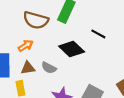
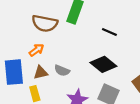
black diamond: (72, 49) -> (103, 64), moved

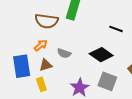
black line: (109, 32) -> (116, 29), moved
gray semicircle: (62, 71) -> (64, 53), moved

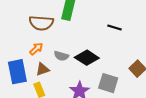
black diamond: (101, 55) -> (87, 58), moved

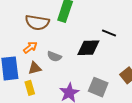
black diamond: (87, 58) -> (88, 48), moved, turned -40

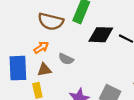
black diamond: (88, 48) -> (101, 35), moved

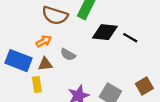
blue rectangle: (18, 68) -> (18, 61), turned -70

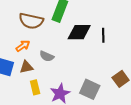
black line: (130, 38) -> (103, 35), turned 64
yellow rectangle: (37, 85) -> (35, 87), moved

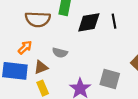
orange arrow: (23, 46) -> (25, 47), moved
yellow rectangle: (35, 87) -> (43, 88), moved

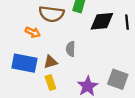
orange arrow: (25, 47) -> (33, 32), moved, turned 64
gray semicircle: (60, 53) -> (71, 49), turned 72

